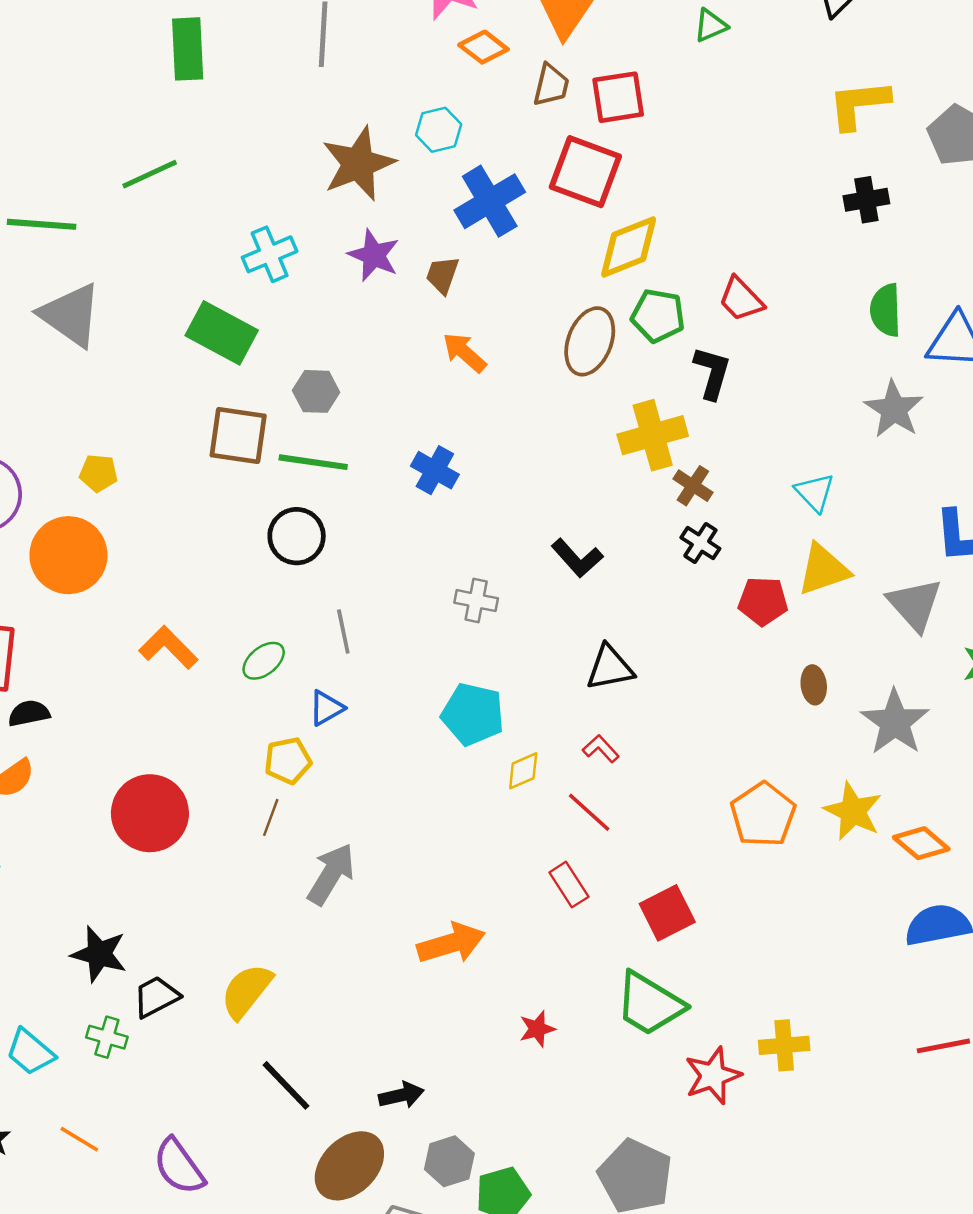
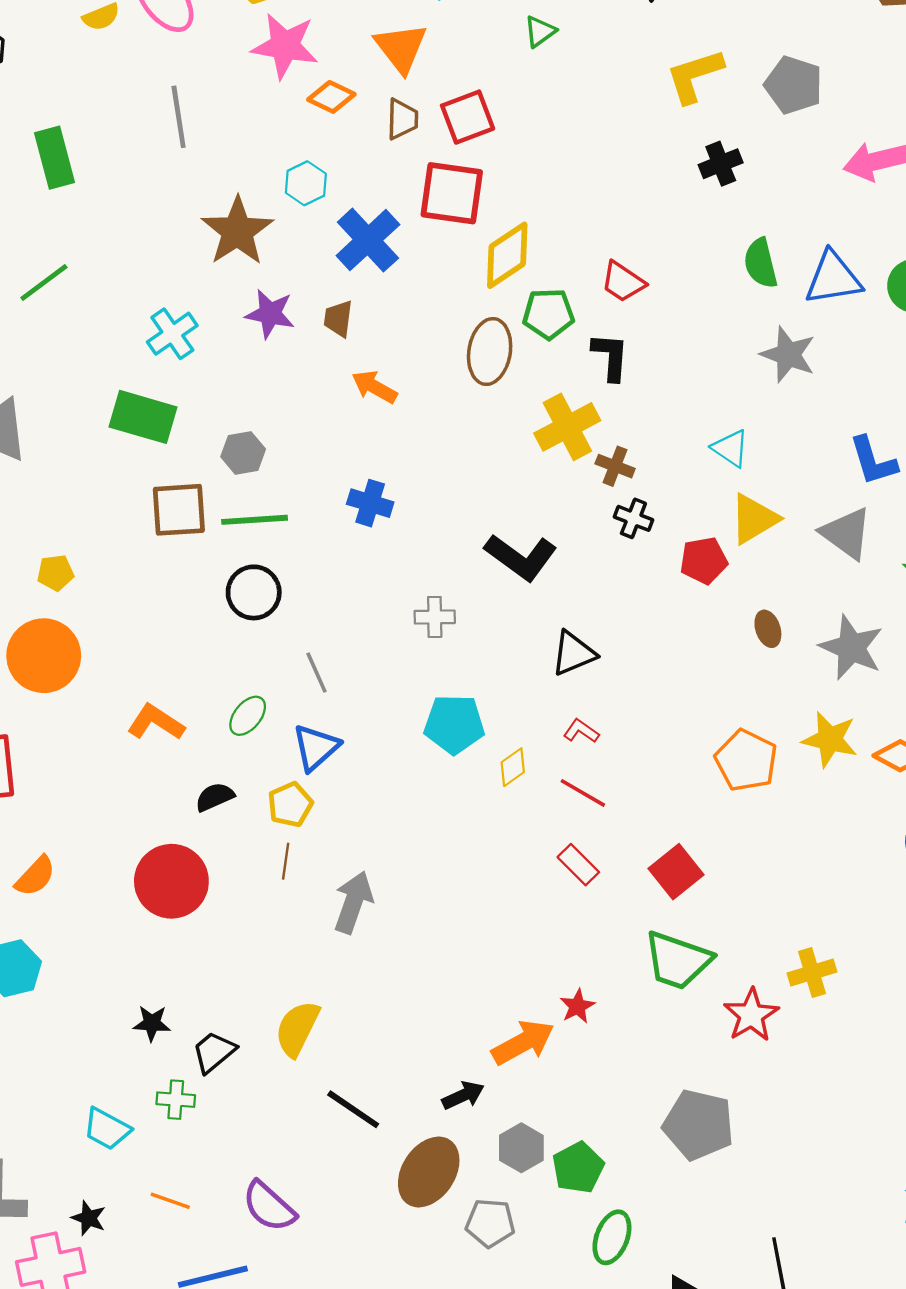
black L-shape: (577, 558) -> (521, 557), size x1.4
blue triangle: (326, 708) -> (316, 747), size x1.4
black semicircle: (29, 713) -> (215, 797), moved
orange arrow: (451, 943) -> (523, 1042), moved
black star: (99, 954) -> (152, 1023), size x0.7

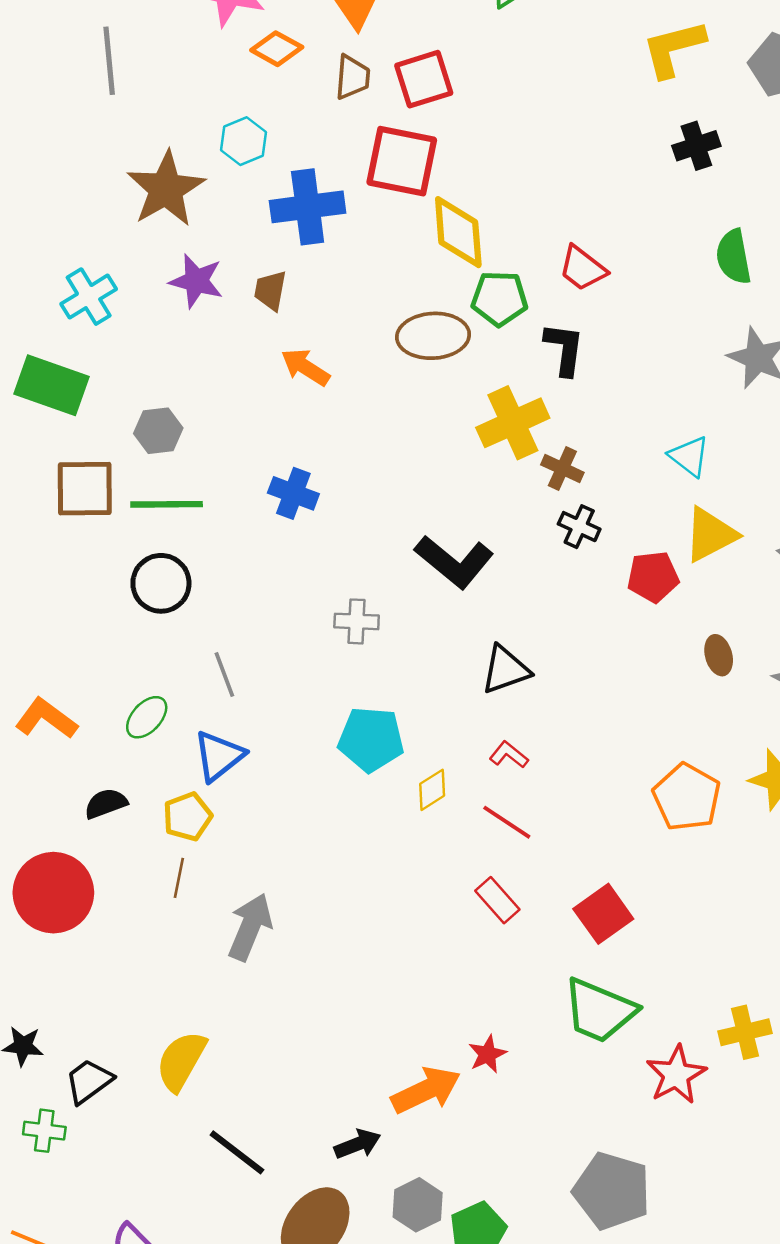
blue cross: (368, 240) -> (308, 207), turned 32
yellow diamond: (507, 255) -> (458, 232), turned -64
brown ellipse: (490, 352) -> (433, 336), turned 74

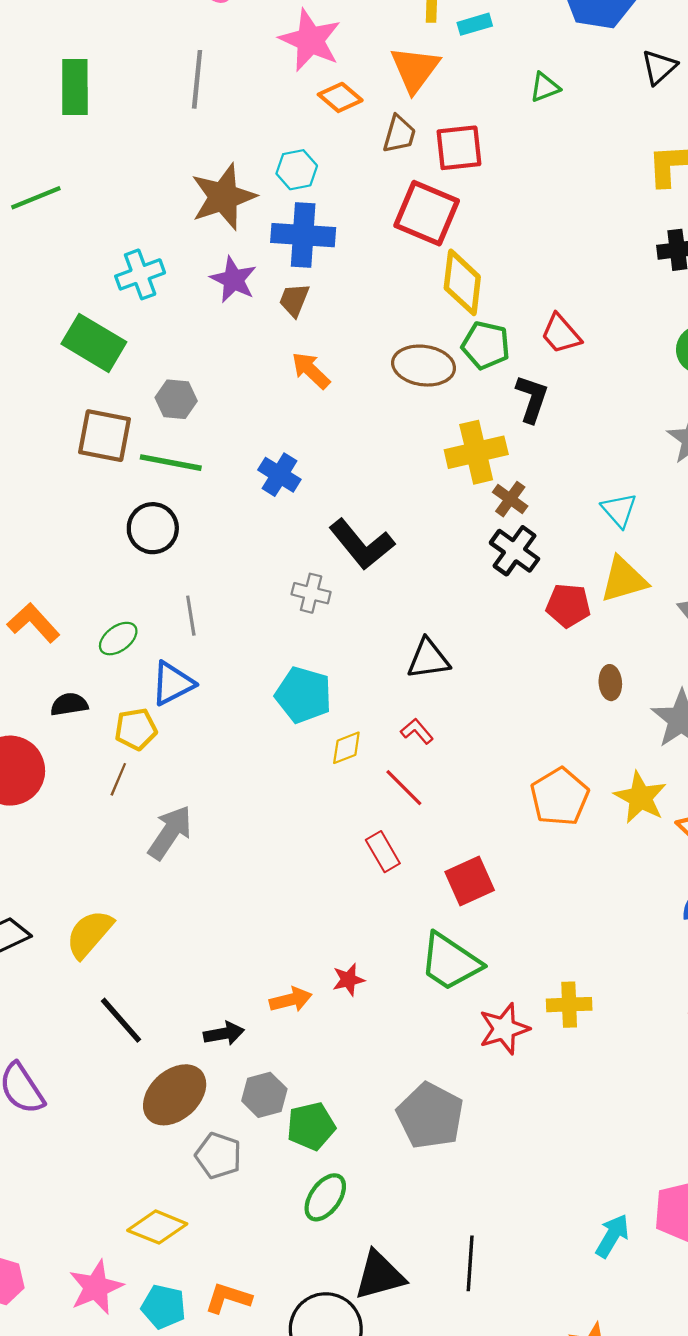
blue cross: (308, 207) -> (303, 235), moved
black cross: (579, 527) -> (515, 551), size x1.4
black L-shape: (454, 562) -> (362, 544), moved
orange arrow: (426, 1090) -> (291, 1000), size x0.7

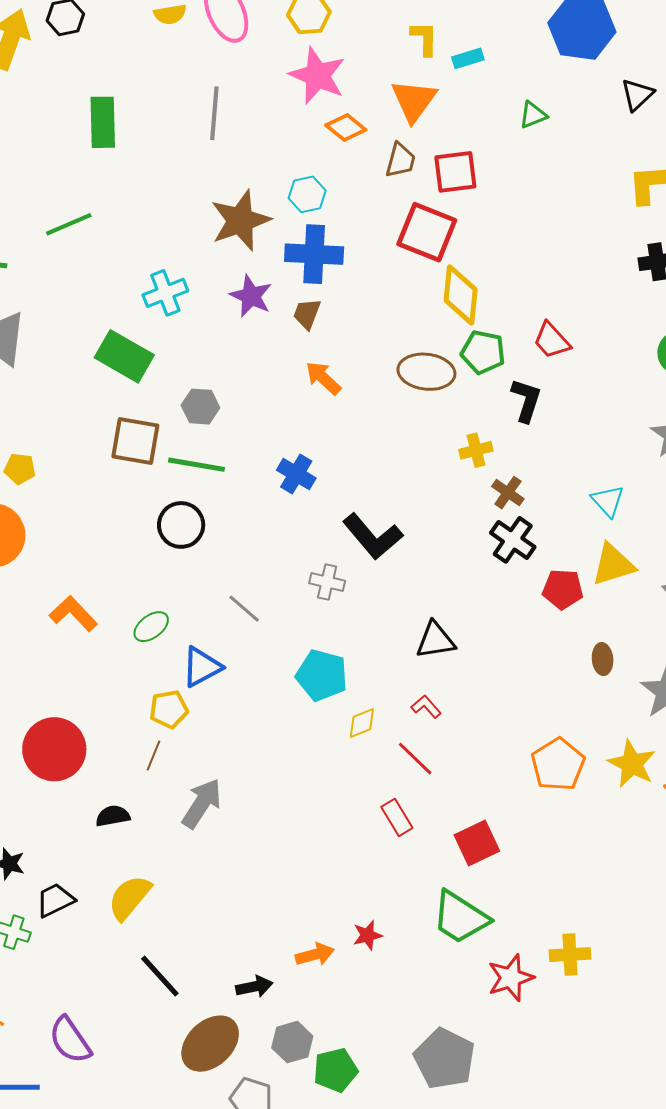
yellow cross: (476, 452) -> (476, 450), size x0.6
gray line: (191, 616) -> (244, 609), moved, turned -39
black semicircle: (69, 704) -> (113, 816), moved

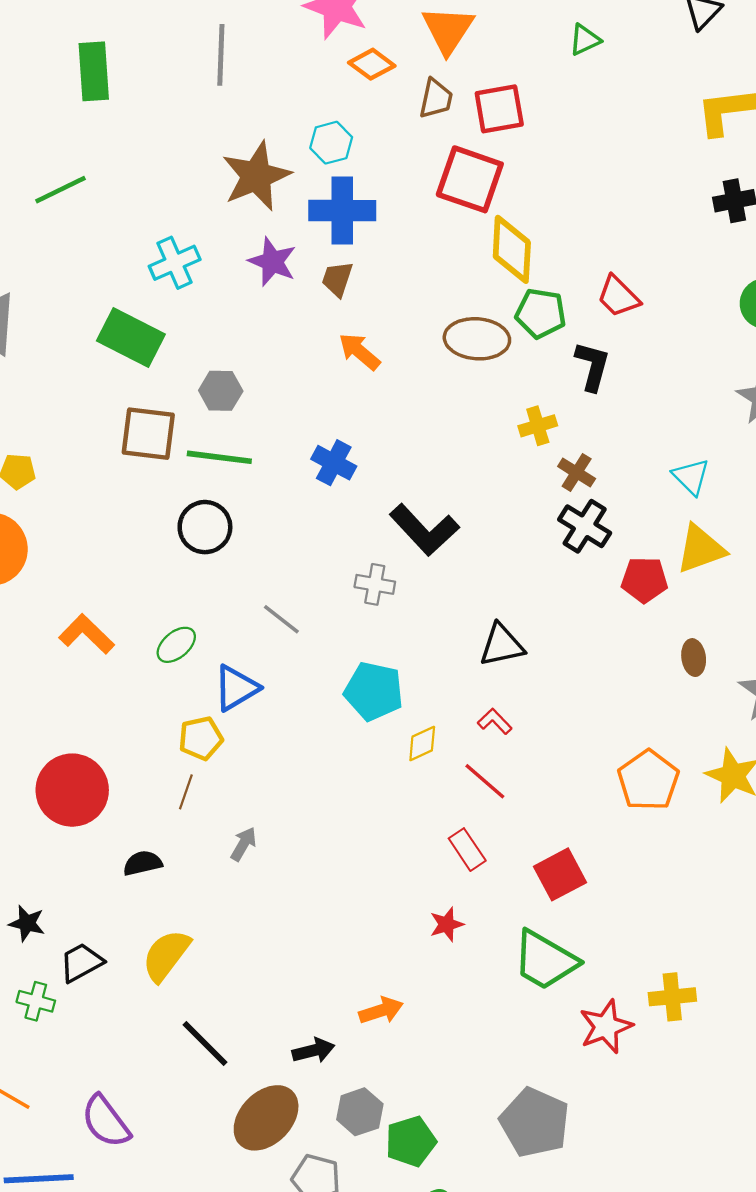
gray arrow: (202, 803) -> (244, 844), size x0.6
red star: (368, 935) -> (447, 924), moved

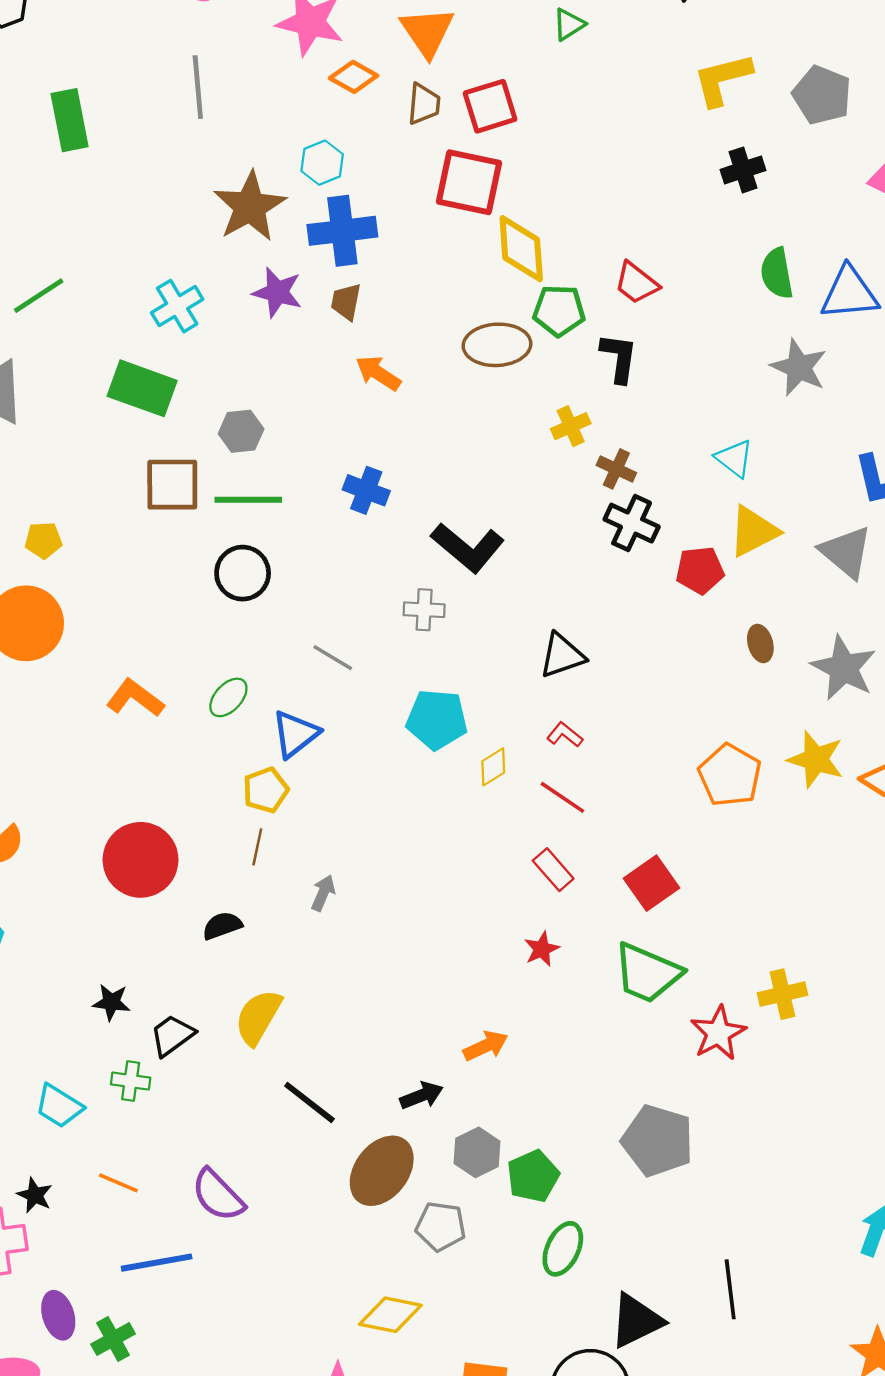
green line: (60, 190) -> (39, 296), moved

